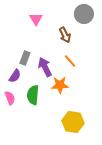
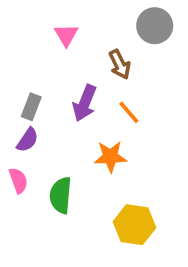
gray rectangle: (25, 58) -> (31, 107), moved
purple arrow: (45, 67) -> (85, 103), moved, turned -132
green semicircle: (33, 95) -> (61, 195), moved

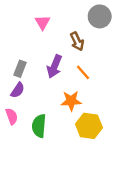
yellow hexagon: (134, 225) -> (89, 126), moved

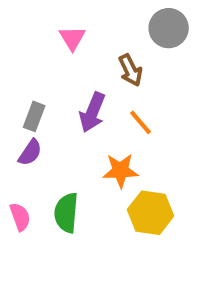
pink semicircle: (12, 116) -> (20, 217), moved

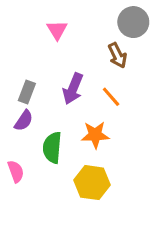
brown arrow: (130, 70) -> (117, 55), moved
green semicircle: (66, 213) -> (52, 148), moved
yellow hexagon: (151, 213) -> (92, 183), moved

